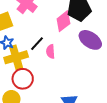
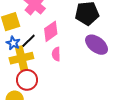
pink diamond: (63, 21) -> (51, 31), moved
black line: (37, 44) -> (29, 41), moved

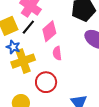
black line: (29, 41) -> (28, 27), moved
red circle: (27, 80) -> (46, 82), moved

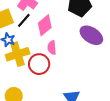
red circle: (46, 82) -> (39, 64), moved

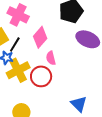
black line: (24, 20) -> (15, 44), moved

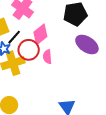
red circle: (41, 76) -> (29, 50), moved

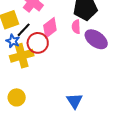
pink semicircle: (47, 57) -> (76, 27), moved

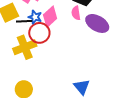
black line: (24, 30) -> (24, 21), turned 49
blue star: (13, 41) -> (35, 17), moved

